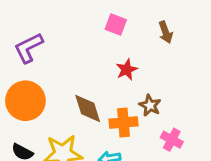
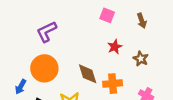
brown star: (150, 105) -> (141, 59), moved

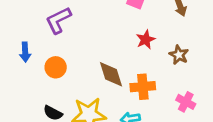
orange circle: (44, 68) -> (56, 67), size x0.6
blue arrow: (21, 87) -> (25, 52), moved, turned -32

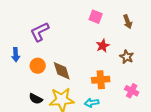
brown diamond: (111, 74) -> (62, 71), moved

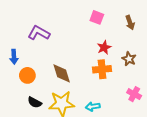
purple L-shape: (40, 32) -> (39, 33), turned 55
orange circle: (38, 66) -> (27, 75), moved
orange cross: (101, 80) -> (102, 69), moved

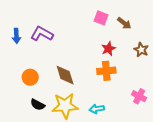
brown arrow: (130, 23) -> (124, 23), moved, turned -32
blue arrow: (14, 57) -> (16, 36), moved
brown star: (129, 59) -> (141, 50), moved

